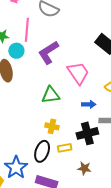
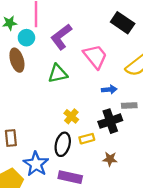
green triangle: (51, 95) -> (58, 74), moved
yellow cross: (52, 126) -> (71, 116), turned 32

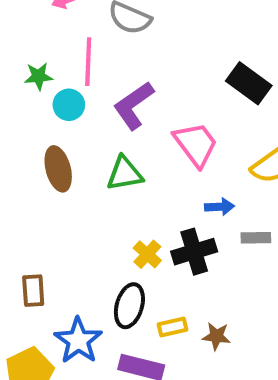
brown ellipse: (17, 60) -> (58, 169), moved
black cross: (110, 121) -> (194, 252), moved
yellow rectangle: (87, 139) -> (172, 327), moved

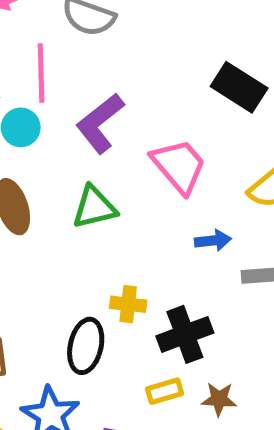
black cross: (194, 252) -> (185, 334), moved
yellow cross: (147, 254) -> (128, 304), turned -32
black ellipse: (129, 306) -> (86, 346), moved

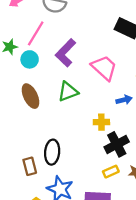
pink line: (41, 73) -> (36, 33), turned 40
yellow cross: (128, 304) -> (101, 122), moved
black ellipse: (86, 346) -> (52, 152), moved

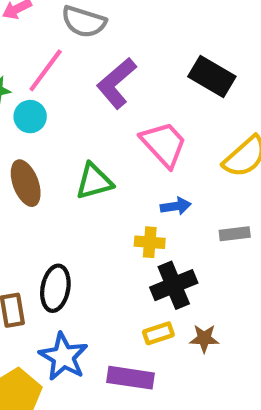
purple L-shape: (66, 53) -> (116, 83), moved
blue arrow: (124, 100) -> (176, 206), moved

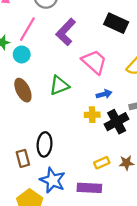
black cross: (174, 285) -> (117, 122), moved

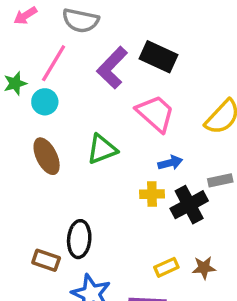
black rectangle: (116, 23) -> (159, 57), moved
brown rectangle: (23, 158) -> (46, 260), turned -56

